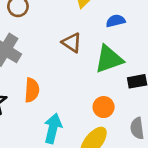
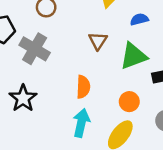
brown triangle: (72, 43) -> (98, 41), turned 30
orange semicircle: (32, 90) -> (83, 87), moved

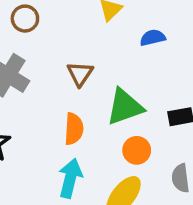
brown triangle: (98, 41) -> (80, 74), moved
green triangle: (134, 56) -> (125, 107), moved

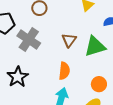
green triangle: (125, 107) -> (95, 46), moved

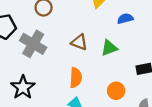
brown triangle: (69, 40) -> (79, 42), turned -42
green triangle: (95, 46) -> (109, 48), size x0.7

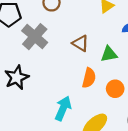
orange semicircle: (76, 78) -> (89, 78), moved
orange circle: (116, 91) -> (115, 89), moved

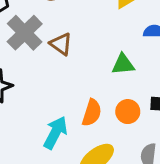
brown triangle: (81, 43) -> (61, 44), moved
orange semicircle: (89, 78) -> (92, 113), moved

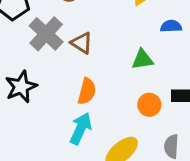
orange semicircle: (92, 113) -> (87, 91), moved

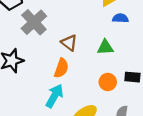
blue semicircle: (171, 26) -> (120, 18), moved
brown triangle: (82, 43) -> (69, 43), moved

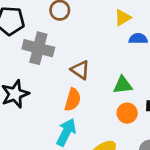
gray cross: (34, 22) -> (38, 48), turned -30
green triangle: (105, 47) -> (123, 85), moved

